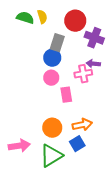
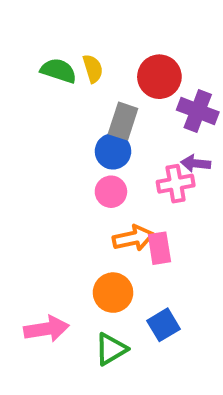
pink rectangle: (66, 95) -> (159, 248), moved
orange arrow: (82, 125) -> (133, 238), moved
green triangle: (51, 156) -> (111, 349), size x0.7

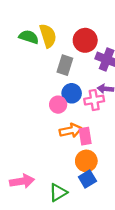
yellow semicircle: (93, 69) -> (48, 36), size x1.5
blue circle: (113, 151) -> (72, 93), moved
orange circle: (113, 293) -> (86, 161), moved

